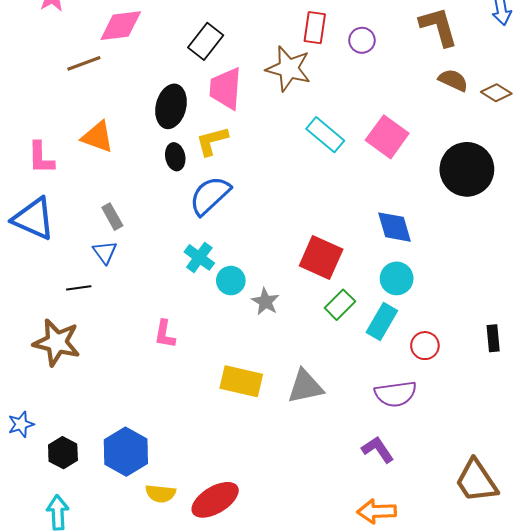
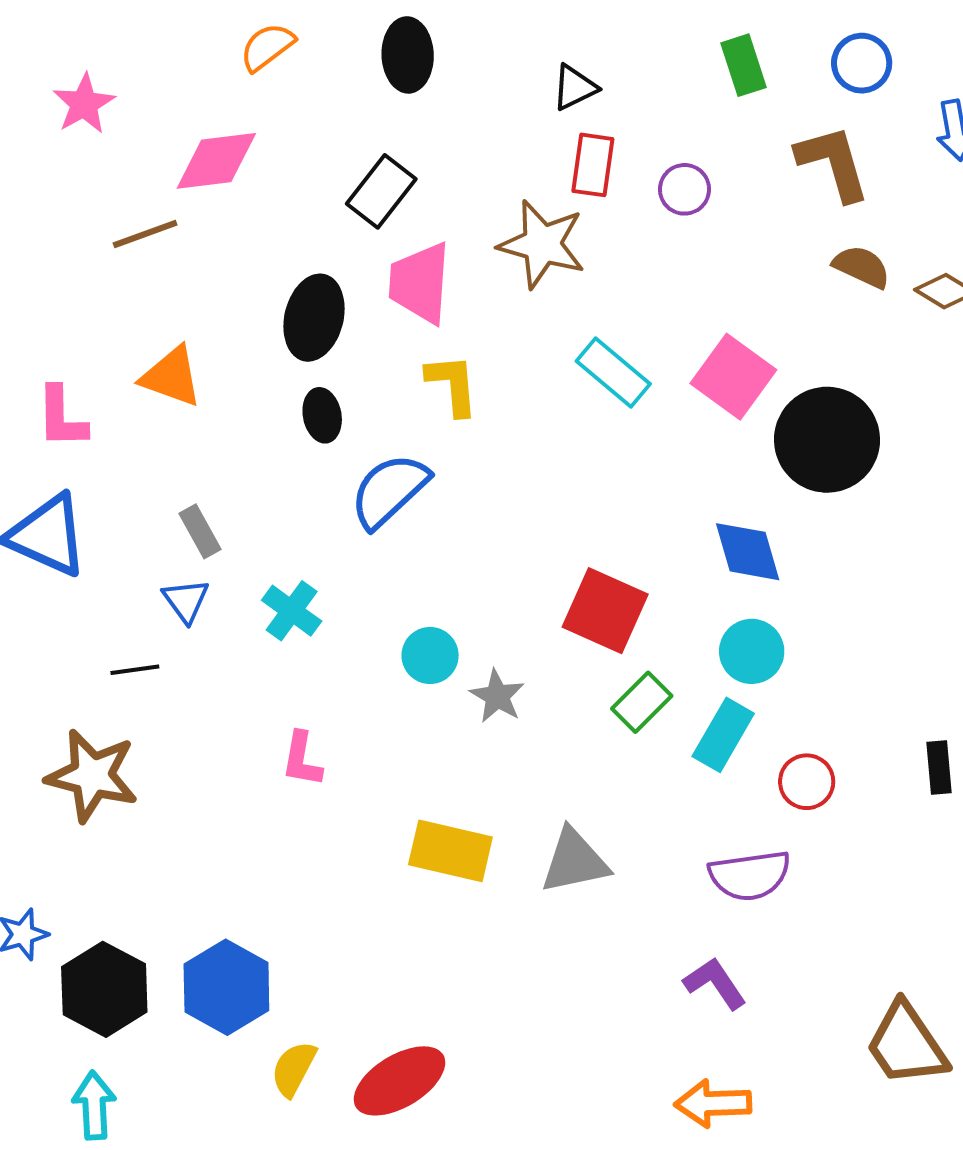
yellow L-shape: (212, 141) -> (452, 385), moved, turned 100
black circle: (467, 169) -> (827, 440), moved
cyan cross: (199, 257) -> (292, 611), moved
black hexagon: (63, 453) -> (104, 989), size x1.5
yellow semicircle: (161, 494) -> (294, 1069), turned 112

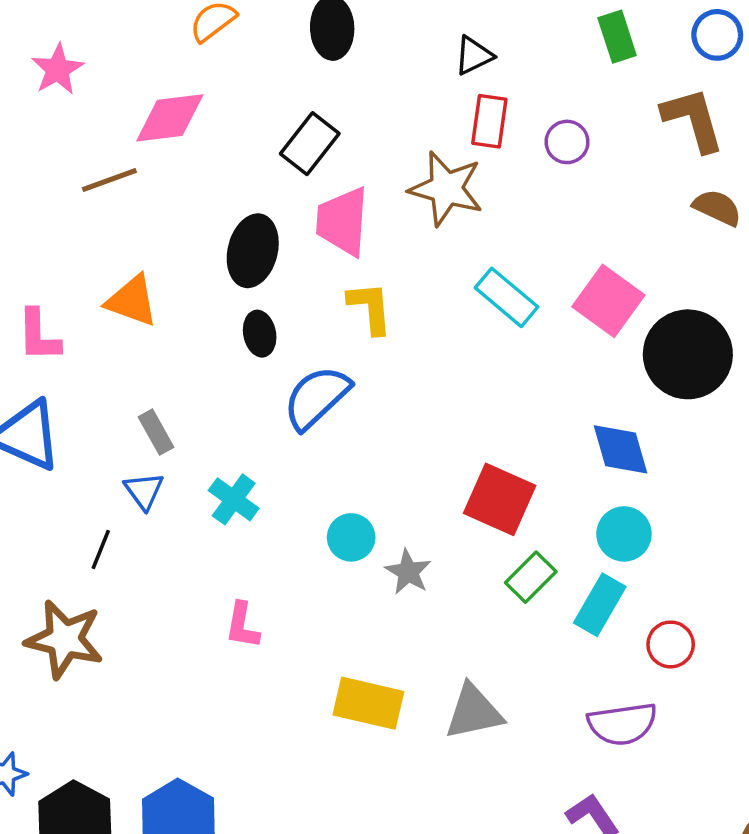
black line: (135, 670) -> (101, 549), turned -60

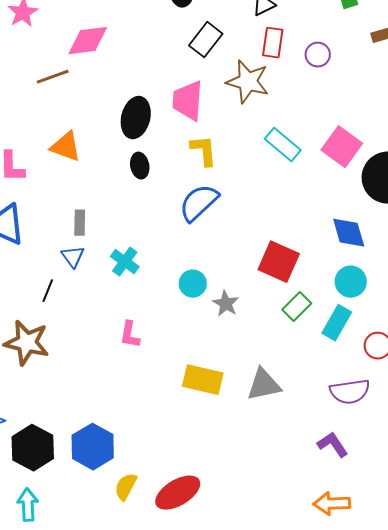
black rectangle: (310, 144) -> (206, 40), moved
blue semicircle: (317, 398) -> (199, 203), moved
gray rectangle: (156, 432) -> (80, 223), turned 30

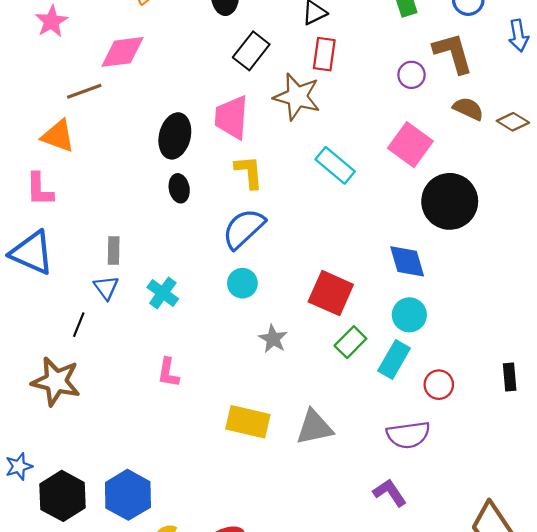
purple circle: (318, 55) -> (412, 75), moved
orange triangle: (66, 147) -> (58, 136), moved
pink square: (342, 147) -> (410, 145), moved
cyan circle: (193, 284) -> (242, 283), moved

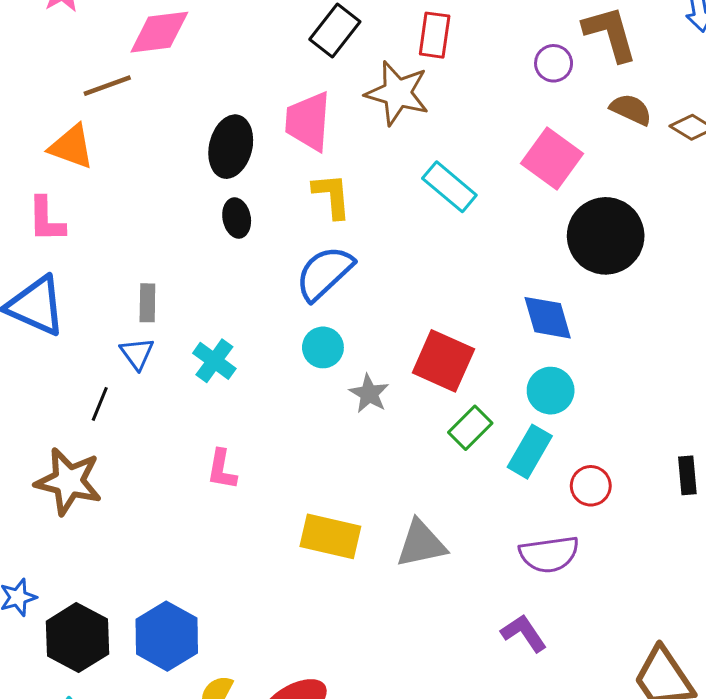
gray star: (273, 339) -> (369, 394), moved

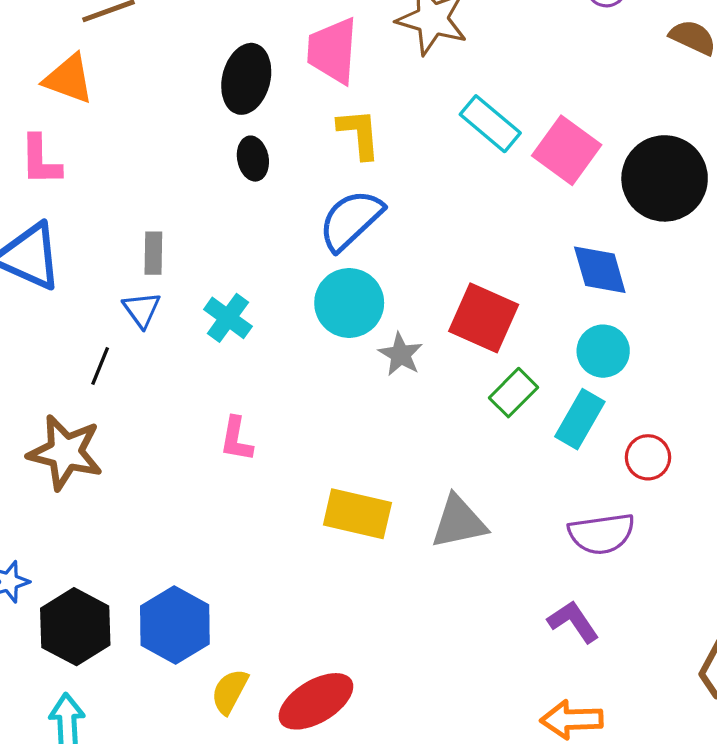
pink square: (552, 159) -> (567, 150), moved
cyan circle: (323, 347) -> (349, 303), size x1.5

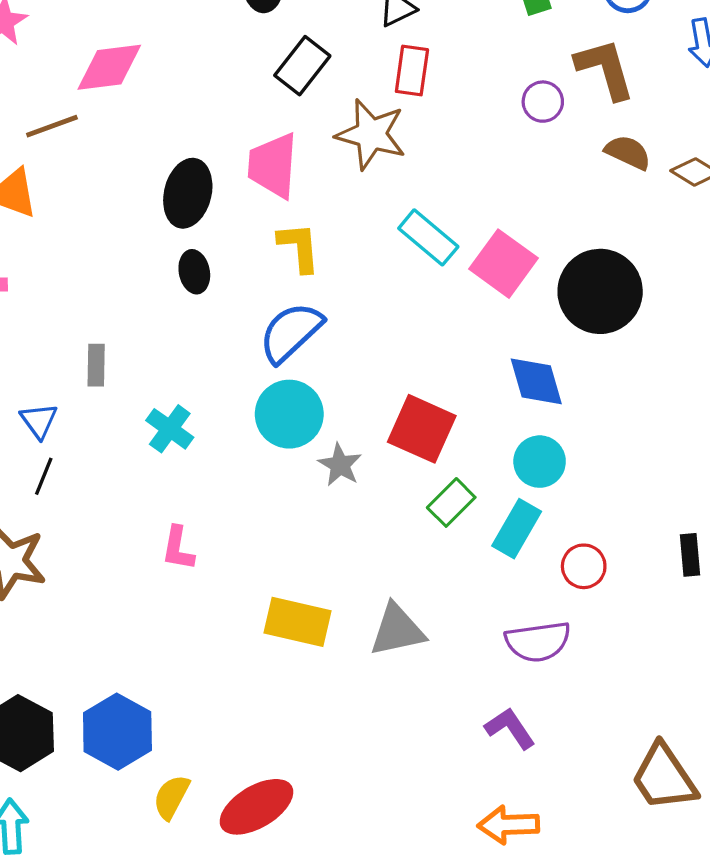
blue triangle: (142, 310) -> (39, 421), moved

